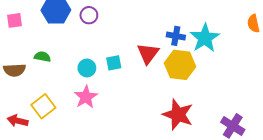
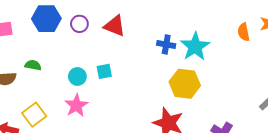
red triangle: (148, 54) -> (115, 26), moved, turned -45
yellow hexagon: (180, 65) -> (185, 84), moved

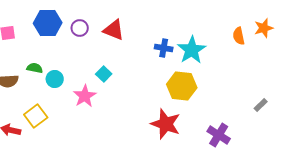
cyan square: (104, 71) -> (104, 74), turned -35
cyan circle: (77, 76) -> (55, 79), moved
pink star: (76, 105) -> (85, 96), moved

